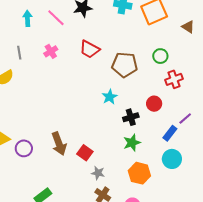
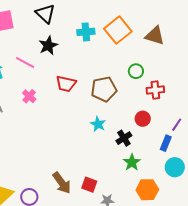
brown triangle: (188, 27) -> (155, 36), size x1.5
red cross: (174, 79) -> (155, 90), turned 30

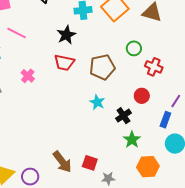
black star: (48, 46) -> (66, 35), moved
pink line: (25, 62) -> (17, 33), moved
red cross: (155, 90) -> (154, 67), turned 30

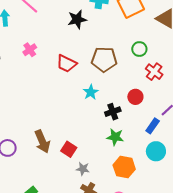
red trapezoid: (64, 63) -> (67, 64), moved
green star: (132, 140) -> (115, 137), turned 30

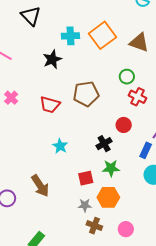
green circle: (139, 49) -> (127, 77), moved
cyan star: (91, 92) -> (60, 146), moved
red square: (69, 149) -> (86, 178), moved, turned -35
orange hexagon: (124, 167) -> (108, 197), moved

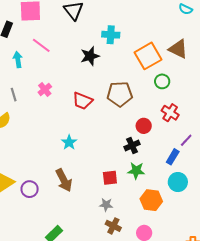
orange square: (103, 35) -> (148, 56), moved
red cross: (137, 97) -> (170, 113), moved
red circle: (124, 125) -> (144, 126), moved
cyan star: (60, 146) -> (69, 142), moved
orange hexagon: (108, 197) -> (151, 200), moved

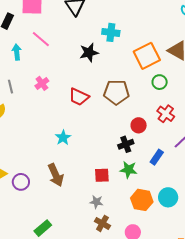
blue rectangle: (173, 157) -> (157, 157), moved
cyan circle: (178, 182) -> (168, 197), moved

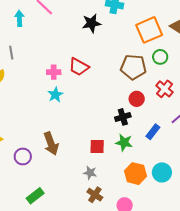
pink cross: (42, 83) -> (54, 72), moved, turned 32
brown pentagon: (116, 92) -> (133, 67), moved
cyan star: (63, 138) -> (55, 95), moved
purple circle: (21, 182) -> (23, 156), moved

